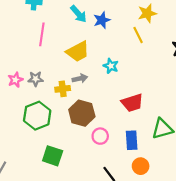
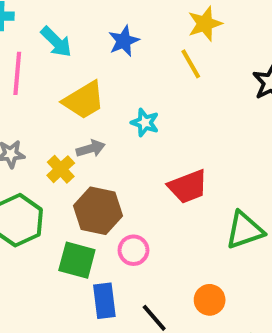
cyan arrow: (79, 14) -> (56, 42), moved
yellow cross: (63, 89) -> (61, 169), turned -32
blue rectangle: (132, 140) -> (104, 301), moved
green square: (53, 156) -> (77, 260), moved

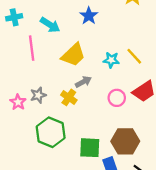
yellow line: (191, 64) -> (134, 56), moved
brown hexagon: (98, 211) -> (125, 141), moved
pink circle: (133, 250) -> (117, 98), moved

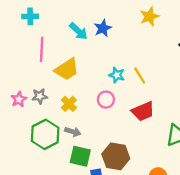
cyan arrow: (50, 25) -> (78, 31), moved
yellow trapezoid: (73, 55) -> (67, 69), moved
gray arrow: (83, 82) -> (73, 132), moved, turned 35
pink circle: (117, 98) -> (106, 100), moved

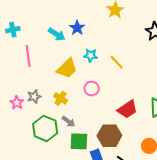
yellow trapezoid: (67, 69) -> (67, 68), moved
cyan star: (117, 75) -> (91, 55), moved
red trapezoid: (143, 111) -> (127, 109), moved
gray arrow: (73, 132) -> (68, 122), turned 32

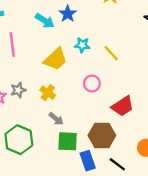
pink circle: (92, 88) -> (92, 83), moved
green hexagon: (45, 128) -> (19, 140), moved

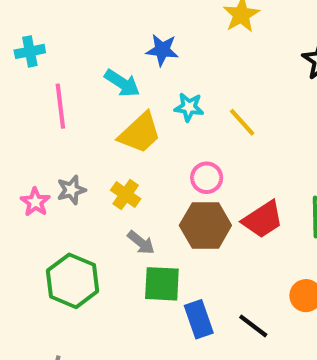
blue star: (68, 14) -> (162, 50), turned -30
cyan arrow: (45, 21) -> (122, 83), moved
brown hexagon: (102, 135) -> (205, 225), moved

